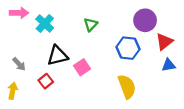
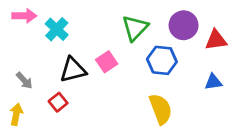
green triangle: (91, 25) -> (135, 28), moved, size x1.5
red triangle: (164, 42) -> (216, 40), moved, turned 30
pink square: (82, 67) -> (107, 62), moved

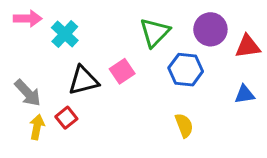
gray arrow: (24, 81) -> (28, 93), size x1.4
yellow semicircle: (161, 109) -> (184, 125), size x0.7
yellow arrow: (16, 114) -> (37, 127), moved

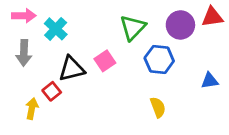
red triangle: (248, 46) -> (212, 17), moved
gray arrow: (28, 93) -> (24, 53), moved, turned 45
red square: (66, 118) -> (52, 91), moved

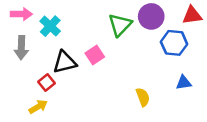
purple circle: (180, 25) -> (151, 16), moved
blue hexagon: (159, 59) -> (174, 43), moved
blue triangle: (210, 81) -> (184, 83), moved
yellow arrow: (32, 109) -> (38, 107), moved, turned 48

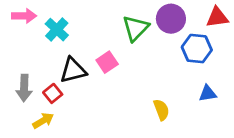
gray arrow: (21, 48) -> (24, 88), moved

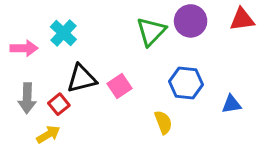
pink arrow: (24, 16) -> (24, 48), moved
blue hexagon: (197, 49) -> (186, 83), moved
pink square: (107, 62) -> (119, 86), moved
yellow semicircle: (161, 110) -> (163, 122), moved

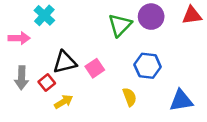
cyan cross: (63, 33) -> (44, 15), moved
blue triangle: (231, 104) -> (181, 101), moved, size x1.5
yellow arrow: (48, 134) -> (64, 102), moved

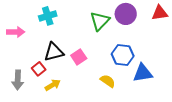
cyan cross: (44, 15) -> (48, 16), moved, turned 30
gray arrow: (22, 78) -> (18, 80), moved
yellow semicircle: (130, 97) -> (108, 81), turned -35
blue triangle: (181, 101) -> (143, 73), moved

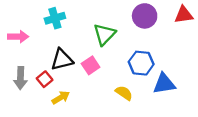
green triangle: (100, 21) -> (104, 34), moved
gray arrow: (18, 80) -> (20, 78), moved

